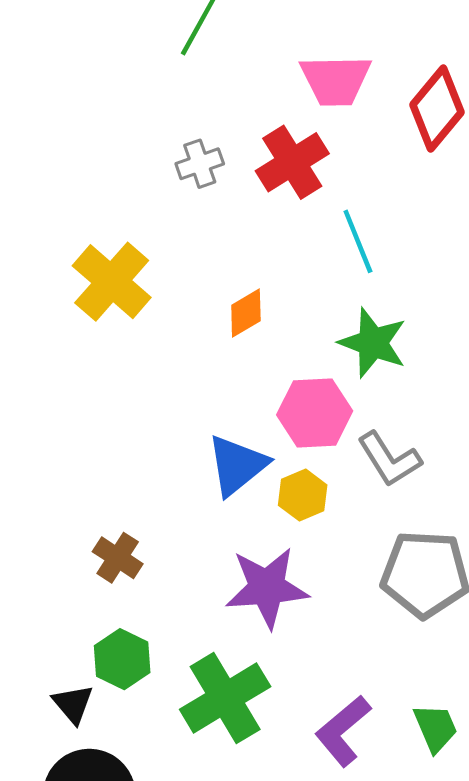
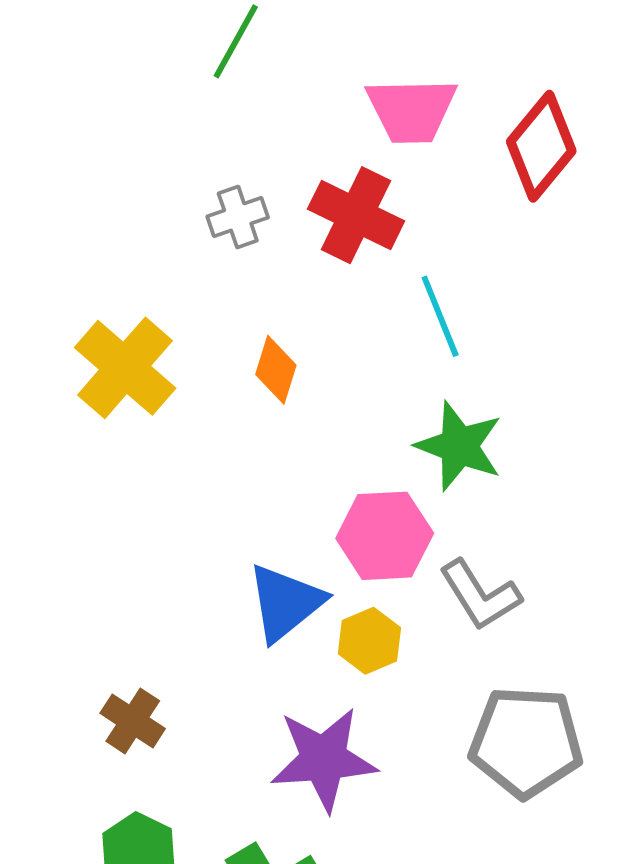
red cross: (292, 162) -> (356, 215), turned -32
orange diamond: (246, 313) -> (276, 370), moved, turned -42

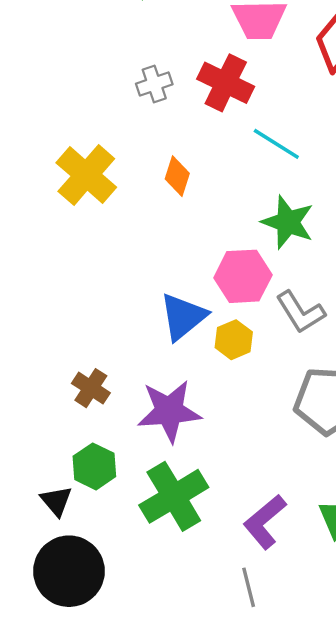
cyan line: (440, 316) -> (276, 144), turned -36
purple star: (324, 759) -> (169, 411), moved

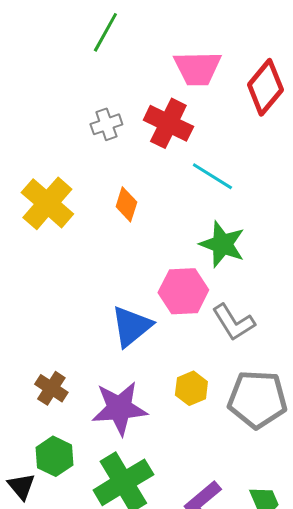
yellow hexagon: (234, 340) -> (191, 388), moved

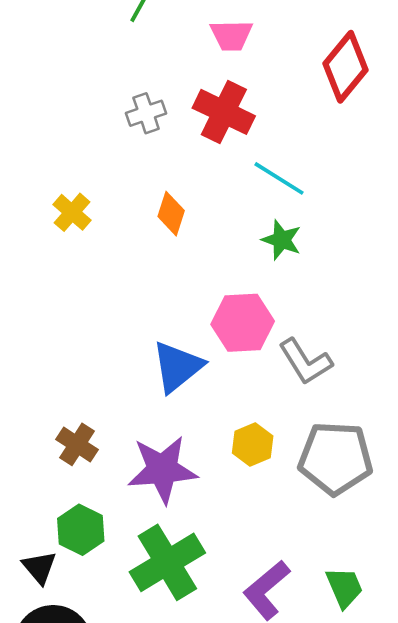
pink trapezoid: (197, 68) -> (231, 35), moved, size x0.7
yellow cross: (47, 203) -> (72, 212), size x0.6
green star: (222, 244) -> (282, 240), moved, size x0.7

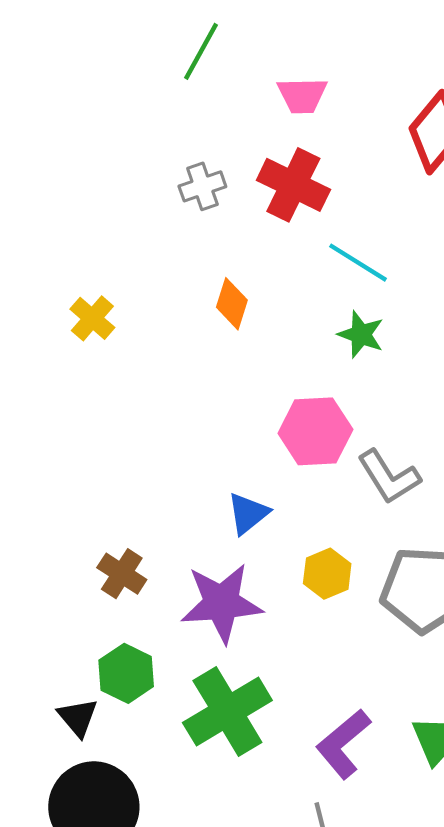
yellow cross: (72, 212) -> (92, 318), moved
blue triangle: (177, 367) -> (248, 513), moved, size x0.7

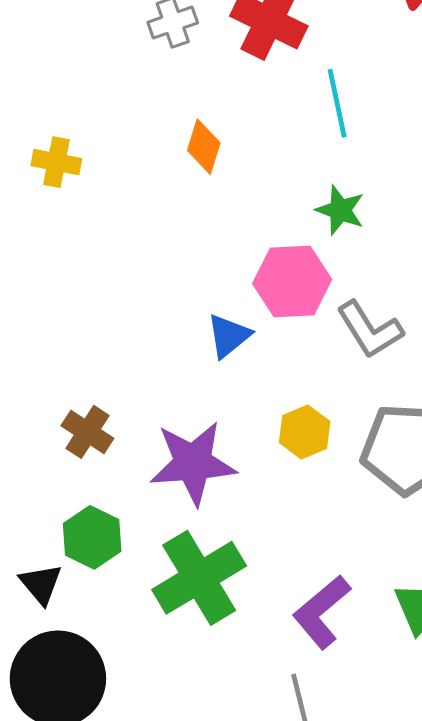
cyan line: (358, 263) -> (337, 103), turned 46
yellow cross: (92, 318) -> (56, 162), turned -30
green star: (361, 334) -> (340, 210), moved
blue triangle: (248, 513) -> (229, 336), moved

